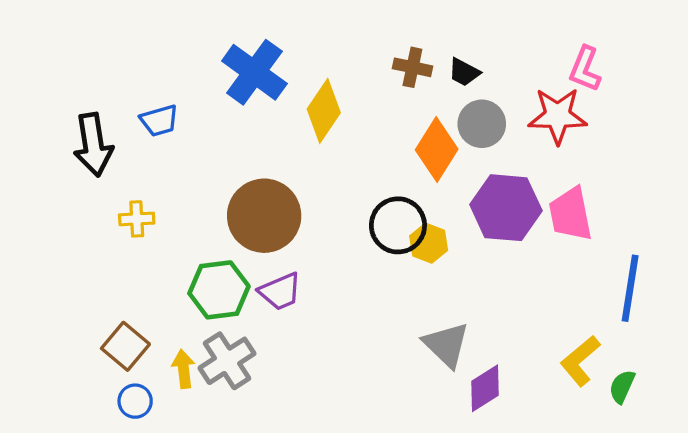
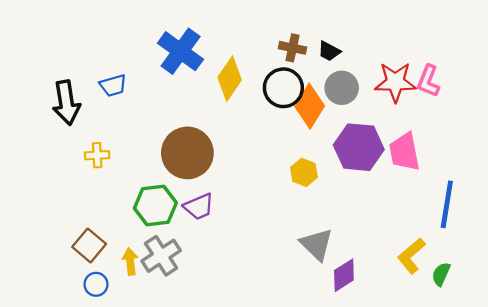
pink L-shape: (585, 69) -> (428, 81), moved
black circle: (398, 225) -> (283, 88), moved

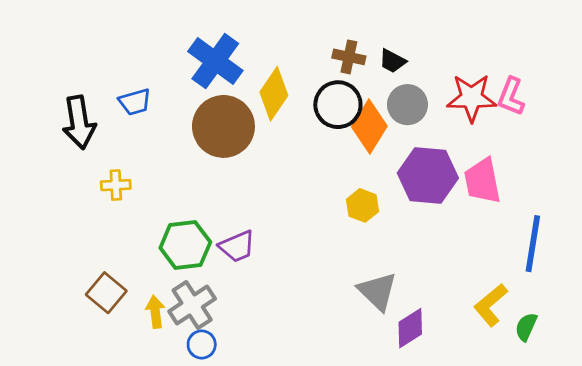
brown circle: (187, 153) -> (223, 126), moved
blue circle: (96, 284) -> (202, 345), moved

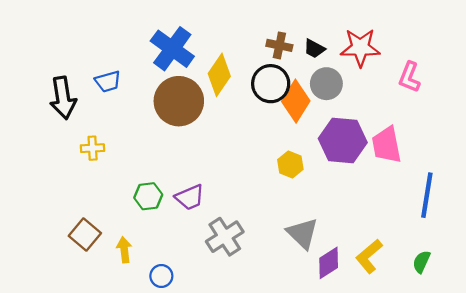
red star: (472, 98) -> (360, 48), moved
green hexagon: (185, 245) -> (148, 196), size x0.7
gray cross: (192, 305) -> (225, 237), moved
yellow L-shape: (491, 305) -> (369, 256), moved

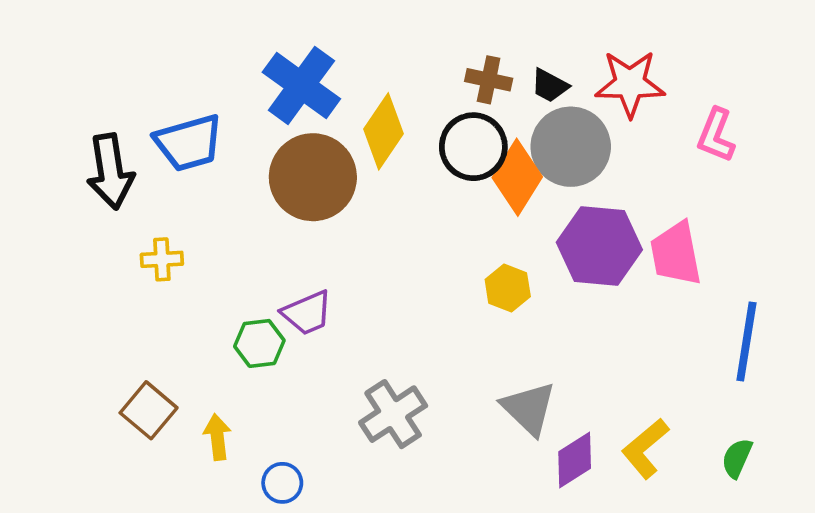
blue trapezoid: (108, 81) -> (189, 143), size x1.5
gray circle: (326, 84) -> (571, 147), size x1.4
purple trapezoid: (190, 197) -> (307, 313), moved

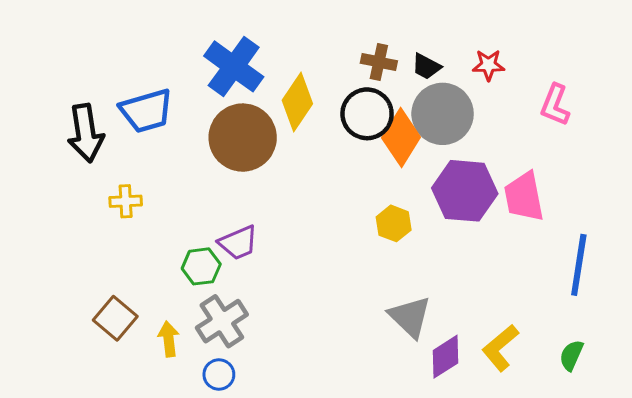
red star: (630, 84) -> (488, 65), size x0.6
gray cross: (393, 414) -> (222, 321), moved

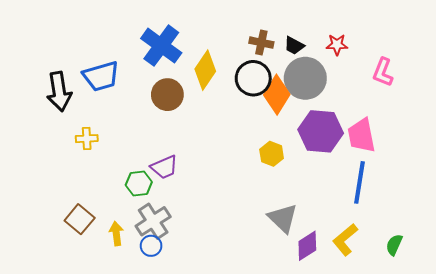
brown circle: (243, 138) -> (167, 95), size x0.7
blue line: (579, 265) -> (359, 182), moved
blue circle: (219, 374) -> (151, 246), moved

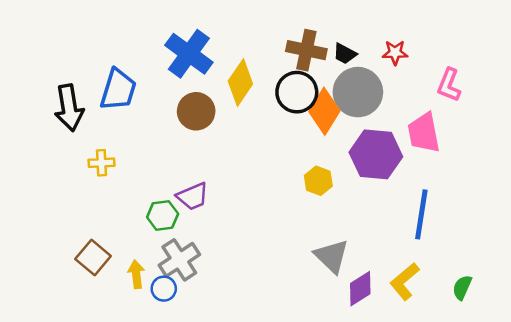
brown cross: (261, 43) -> (306, 50), size x1.4
blue trapezoid: (101, 76) -> (118, 90), turned -57
pink trapezoid: (361, 135) -> (424, 133), moved
blue circle: (151, 246) -> (164, 289), moved

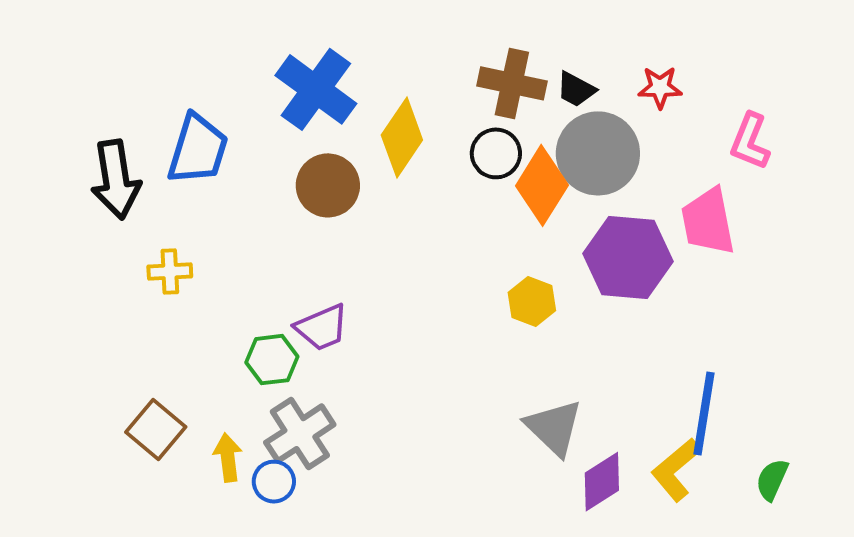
black circle: (297, 92) -> (496, 153), size x0.7
blue line: (421, 214) -> (704, 414), moved

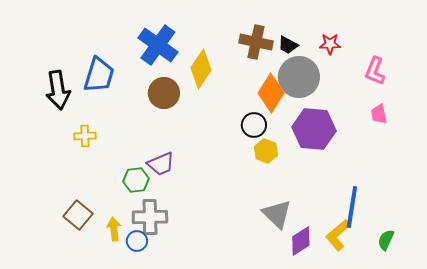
black circle: (496, 153) -> (254, 125), moved
pink trapezoid: (708, 221) -> (379, 114), moved, size x0.6
gray cross: (300, 434) -> (150, 217), turned 32

